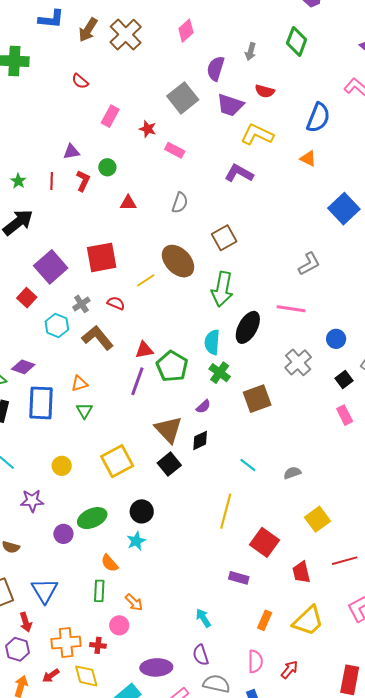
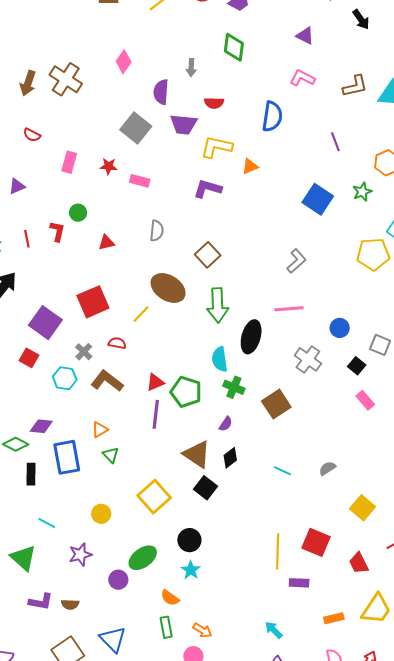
purple triangle: (71, 152) -> (17, 186), moved
orange triangle: (308, 159) -> (250, 166), moved, turned -36
yellow line: (226, 511) -> (278, 551), moved
orange rectangle: (265, 620) -> (334, 618), turned 66

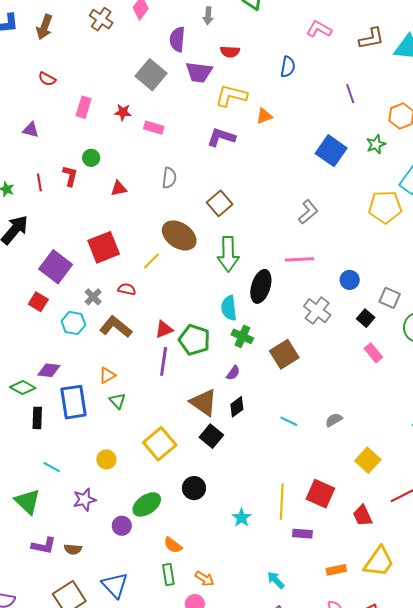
brown cross: (66, 79) -> (101, 19), moved, size x0.7
blue semicircle: (272, 117) -> (288, 67), size x0.7
purple triangle: (17, 186) -> (31, 130), turned 36
cyan star: (191, 570) -> (242, 518), moved

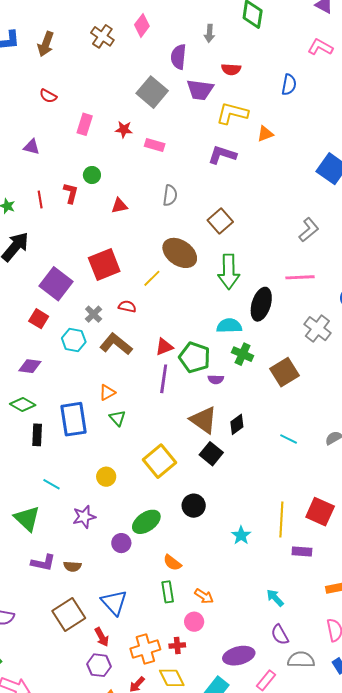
cyan semicircle: (229, 308) -> (229, 326), turned 95
purple diamond: (49, 370) -> (30, 366), moved
purple semicircle: (233, 373) -> (216, 379), moved, turned 56

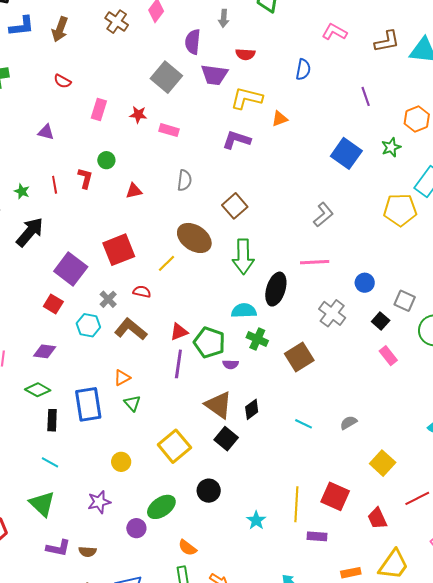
cyan line: (51, 484) -> (50, 462), moved

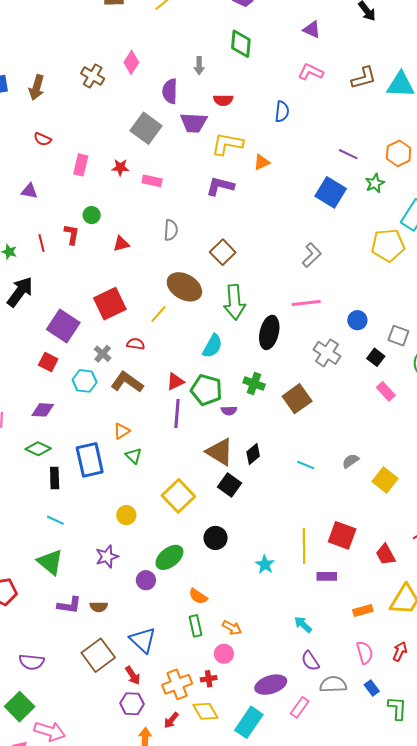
purple line: (366, 96) -> (348, 154), moved, turned -42
cyan semicircle: (244, 311) -> (212, 346), moved, turned 125
yellow square: (383, 463) -> (385, 480), moved

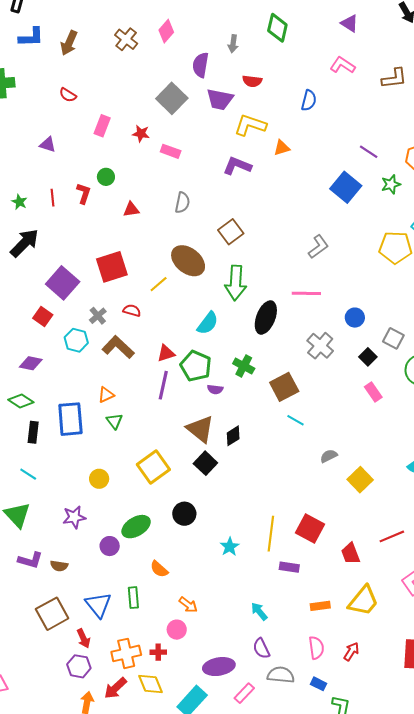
cyan line: (306, 465) -> (295, 420), moved
green rectangle: (195, 626) -> (133, 598), moved
blue rectangle: (372, 688) -> (319, 684), turned -35
red arrow: (171, 720) -> (115, 688), size x1.4

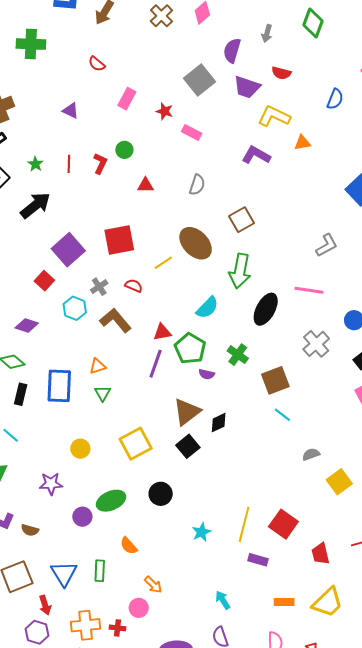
brown triangle: (200, 429) -> (187, 412), turned 36

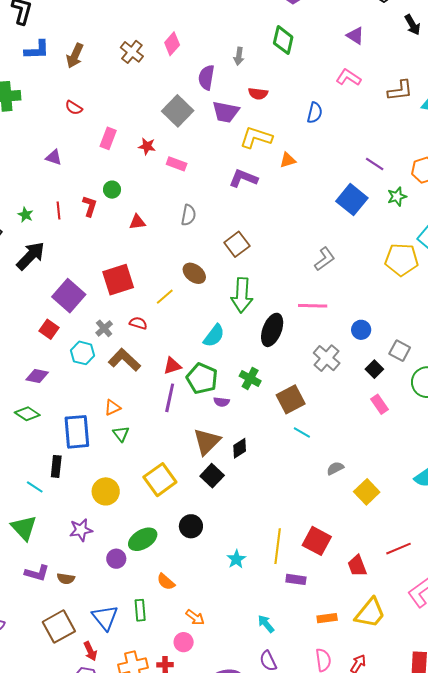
brown ellipse: (196, 243) -> (194, 273), size x0.7
black rectangle: (21, 394) -> (56, 466), moved
yellow circle: (80, 449) -> (106, 491), size x1.4

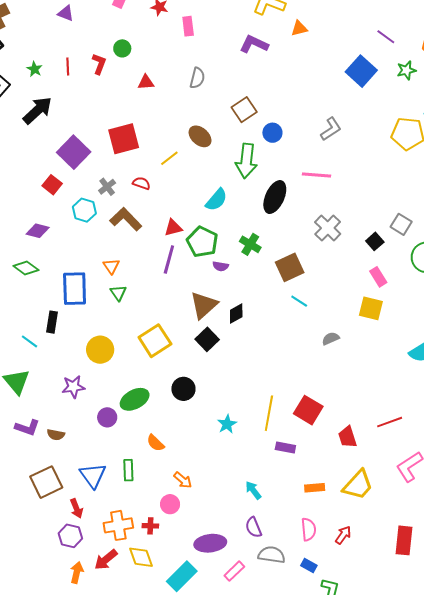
pink rectangle: (177, 164) -> (188, 26), turned 60
blue circle: (361, 330) -> (272, 133), moved
orange triangle: (112, 408) -> (111, 266), turned -42
yellow square: (367, 492) -> (371, 308), moved, turned -35

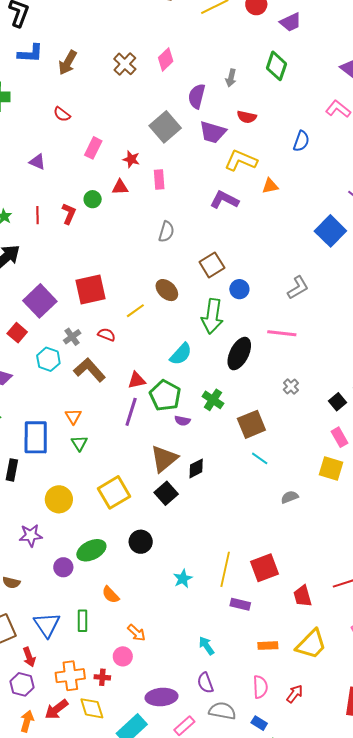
red triangle: (146, 82) -> (120, 187), moved
gray cross: (328, 228) -> (291, 386), size x0.6
red square: (308, 410) -> (265, 568), turned 36

